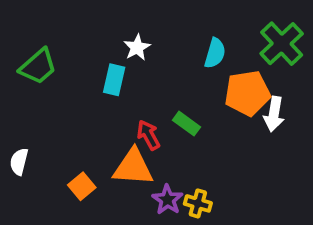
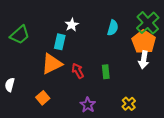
orange pentagon: (247, 93) -> (144, 42), moved, turned -30
green rectangle: (186, 124) -> (106, 72), moved, turned 48
orange triangle: (133, 167) -> (52, 64), moved, turned -30
yellow cross: (198, 203) -> (129, 104), moved, turned 32

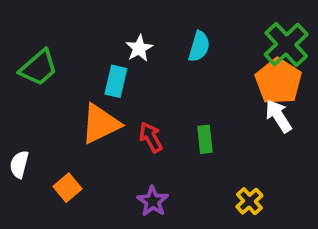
cyan semicircle: (113, 28) -> (199, 46), moved
white arrow: (144, 60) -> (278, 116), turned 138
orange square: (43, 98) -> (68, 188), moved
purple star: (88, 105) -> (153, 201), moved

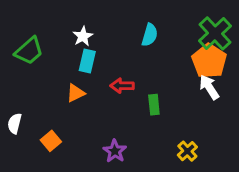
white star: (139, 48) -> (83, 36), moved
orange triangle: (100, 124) -> (76, 93), size x0.6
red arrow: (151, 137) -> (122, 86), moved, turned -60

